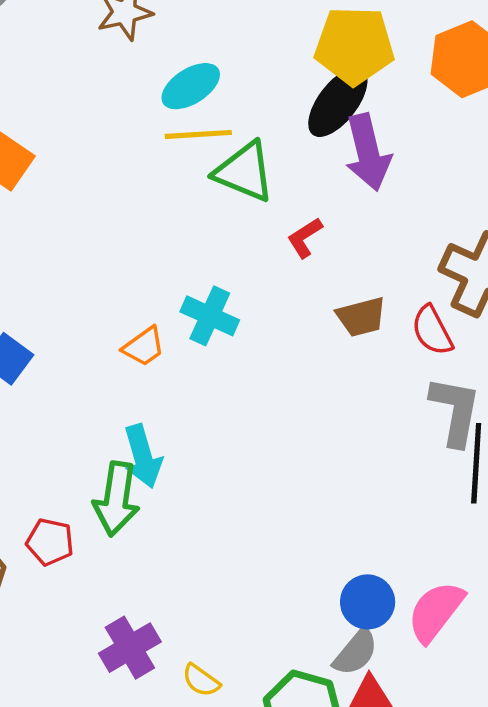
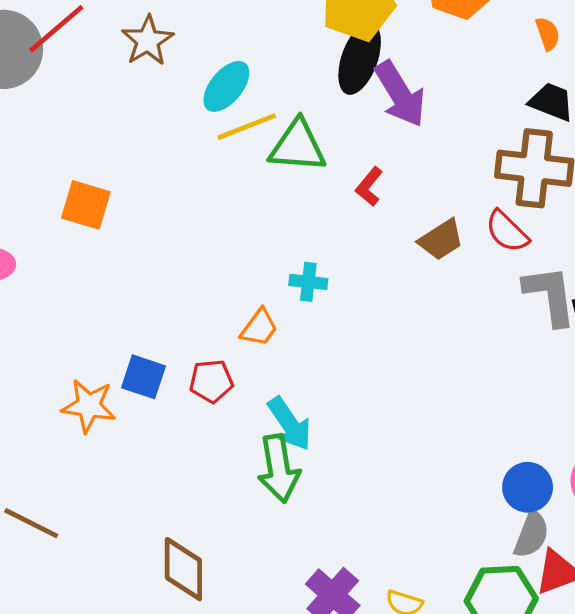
cyan cross: (210, 316) -> (308, 282), size x0.7
red pentagon: (50, 542) -> (211, 381), moved

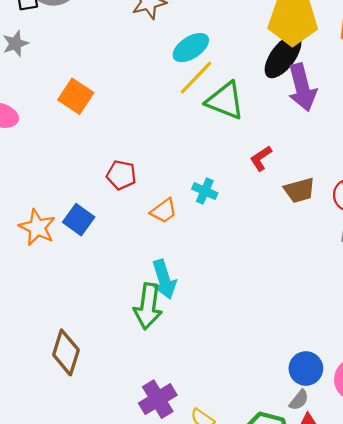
yellow line: (247, 127) -> (196, 78), turned -42
red L-shape: (369, 187) -> (261, 158), moved
red pentagon: (211, 381) -> (121, 175), moved
gray semicircle: (531, 535) -> (299, 400), size x0.7

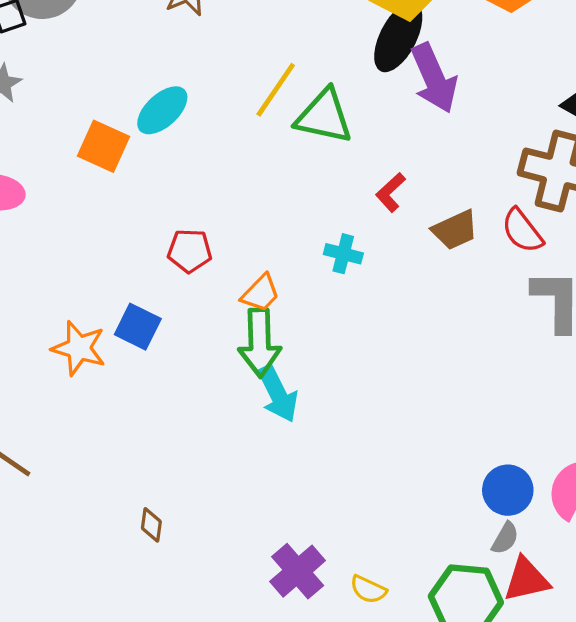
cyan ellipse: (191, 48) -> (162, 110), moved
cyan cross: (205, 191) -> (343, 254), moved
green arrow: (148, 306) -> (260, 343), moved
brown diamond: (66, 352) -> (151, 525), size x0.5

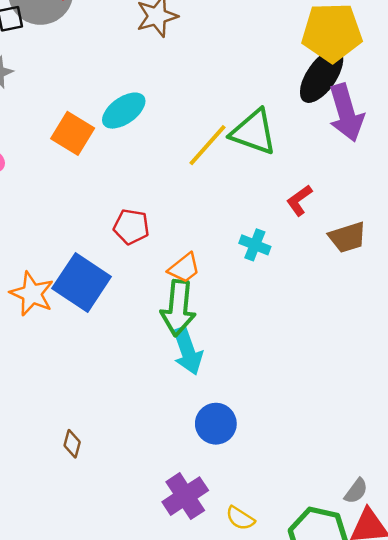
yellow line: (276, 90) -> (207, 145), moved
blue square: (138, 327) -> (82, 282), size x1.5
blue circle: (508, 490) -> (216, 424), moved

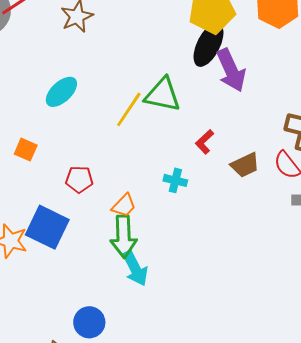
orange square: (73, 133) -> (26, 150), moved, size x0.7
blue circle: (216, 424) -> (89, 322), moved

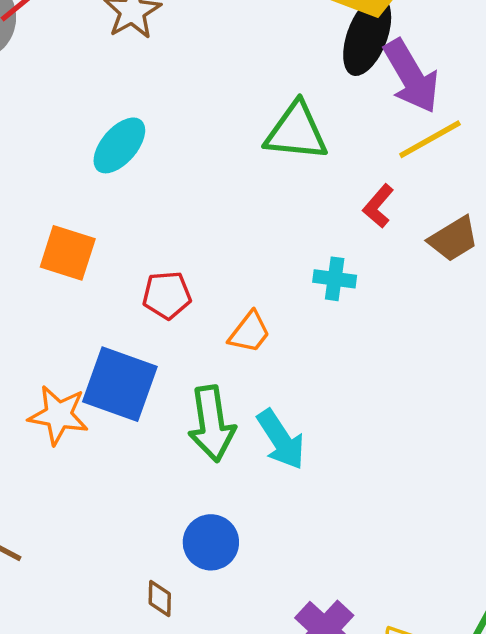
yellow line: (129, 109) -> (430, 139), moved, turned 33
orange square: (26, 150) -> (68, 253), size x1.4
green arrow: (124, 237) -> (212, 424), moved

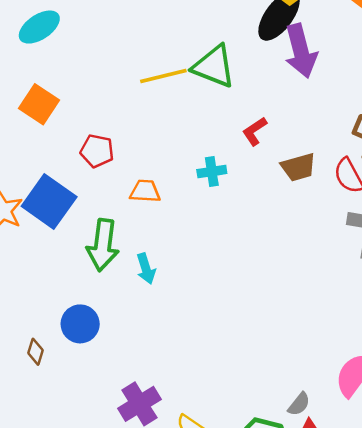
yellow line: (430, 139) -> (163, 76), moved
cyan ellipse: (119, 145) -> (39, 27), moved
cyan cross: (335, 279) -> (212, 172), turned -32
orange trapezoid: (249, 332) -> (145, 191), turned -140
cyan arrow: (281, 440) -> (146, 269), size x0.7

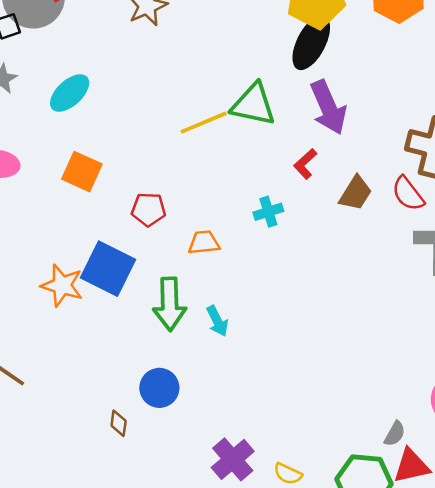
purple arrow: (301, 51) -> (328, 107), moved
brown trapezoid: (298, 167) -> (356, 193), turned -33

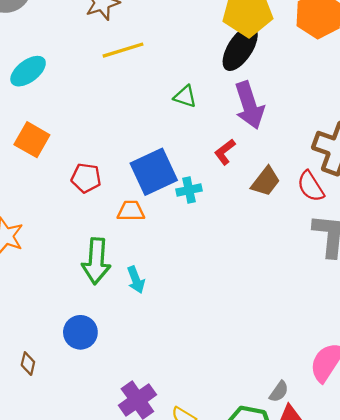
green triangle: (253, 104) -> (185, 97), size x0.6
yellow line: (204, 123) -> (123, 50), moved
blue square: (108, 269) -> (154, 172), moved, turned 33
brown diamond: (119, 423) -> (28, 364), moved

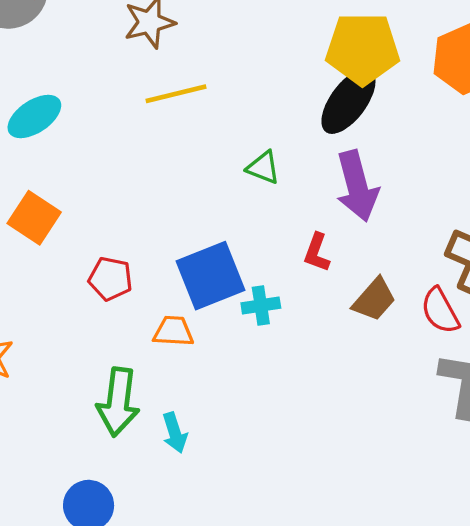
red L-shape: (225, 152) -> (317, 253), turned -36

